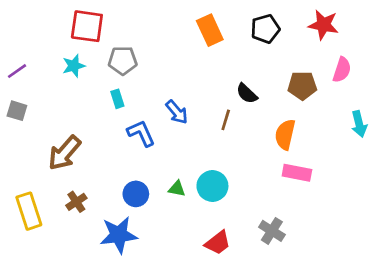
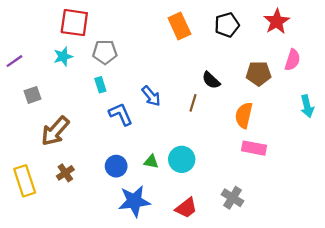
red star: (323, 25) -> (277, 21), turned 30
gray square: (17, 111) -> (33, 95), moved, turned -36
blue star: (119, 235) -> (134, 201), moved

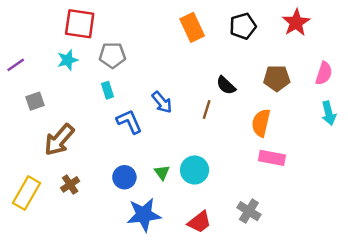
pink semicircle: (292, 60) -> (324, 73), moved
green triangle: (151, 162) -> (162, 172), turned 42
yellow rectangle: (25, 181) -> (27, 193), turned 48

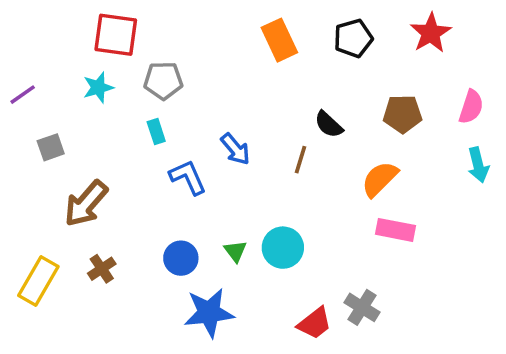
orange semicircle: (261, 123) -> (380, 179), turned 32
red trapezoid: (199, 222) -> (315, 323), moved

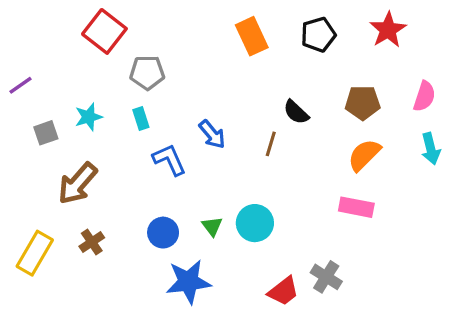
red square: (116, 35) -> (104, 31), turned 30
cyan star: (98, 88) -> (89, 117), moved
orange semicircle: (380, 179) -> (364, 155), moved

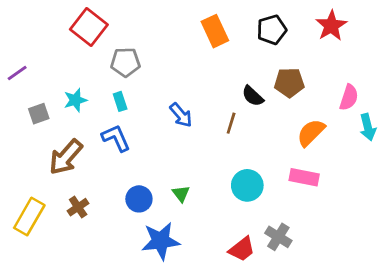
pink semicircle: (424, 96) -> (349, 97), moved
brown pentagon: (363, 103) -> (289, 83), moved
blue L-shape: (169, 160) -> (116, 138), moved
cyan circle: (255, 223) -> (247, 185), moved

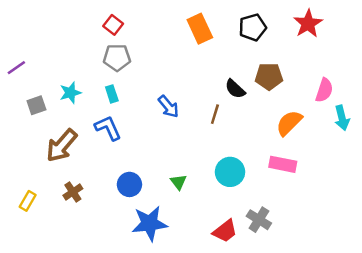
red square: (89, 27) -> (113, 25), moved, size x0.6
green triangle: (181, 194) -> (178, 182), moved
yellow rectangle: (29, 217) -> (28, 201), size x0.6

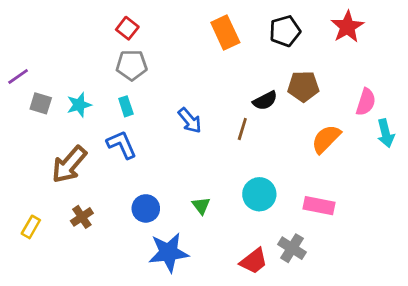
black semicircle: (235, 89) -> (265, 101), turned -70
gray square: (36, 105) -> (41, 103), moved, turned 36
pink rectangle: (283, 164) -> (319, 206), moved

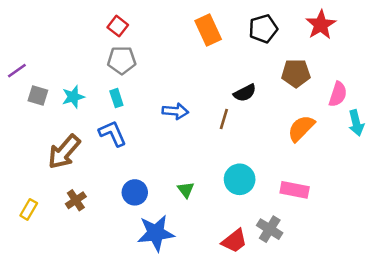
brown pentagon: (303, 86) -> (296, 73), moved
blue arrow: (190, 120) -> (175, 111), turned -45

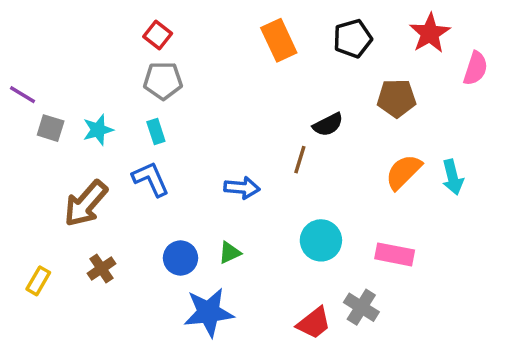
purple line: (17, 71) -> (22, 95), turned 66
pink semicircle: (338, 94) -> (475, 68), moved
blue arrow: (175, 111) -> (242, 188), moved
cyan arrow: (356, 123) -> (453, 177), moved
green triangle: (186, 190) -> (230, 253), moved, turned 42

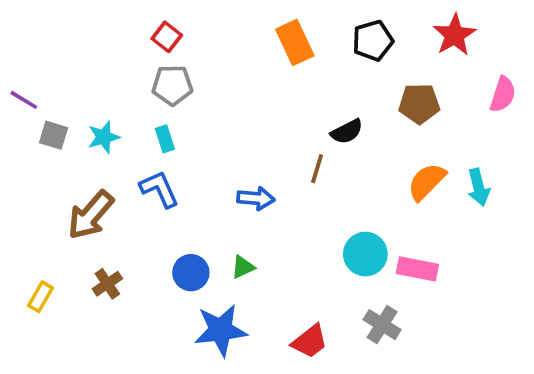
pink semicircle: (475, 68) -> (503, 94), moved
cyan circle: (321, 240) -> (365, 254), moved
red trapezoid: (314, 323) -> (310, 341), moved

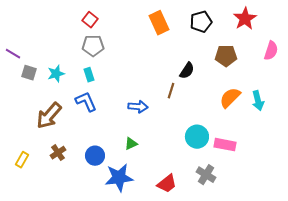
black semicircle: (347, 132) -> (187, 71), turned -30
blue circle: (191, 273) -> (95, 156), moved

